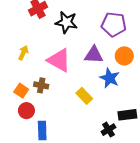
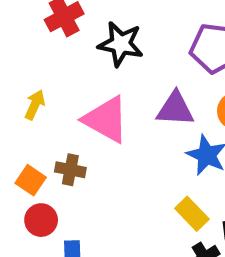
yellow rectangle: (84, 96) -> (192, 214), moved

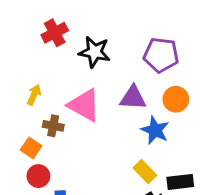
brown cross: (70, 170) -> (53, 126), moved

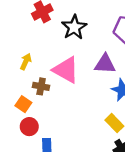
black star: (95, 52) -> (74, 27), turned 30

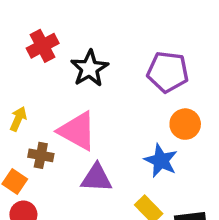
purple triangle: (105, 64) -> (96, 178), moved

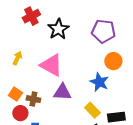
brown cross: (41, 155) -> (33, 99), moved

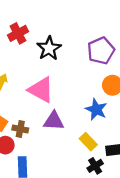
purple pentagon: (103, 31) -> (101, 51), turned -30

